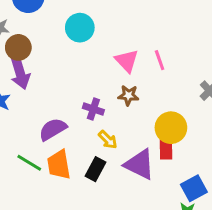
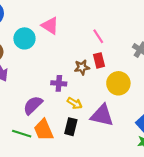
cyan circle: (80, 28) -> (24, 38), moved
pink triangle: (127, 61) -> (50, 26), moved
red rectangle: (166, 149) -> (99, 60), moved

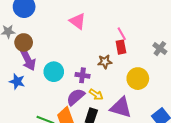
cyan circle: (24, 38) -> (54, 72), moved
red rectangle: (99, 60) -> (121, 47), moved
purple semicircle: (33, 105) -> (76, 97), moved

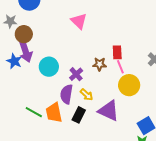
pink line: (122, 34) -> (120, 67), moved
purple cross: (82, 75) -> (76, 74), turned 32
blue star: (17, 81) -> (14, 61), moved
purple semicircle: (76, 97) -> (66, 94), turned -48

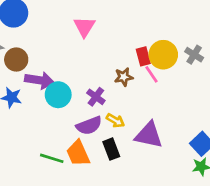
pink triangle: (79, 21) -> (84, 27), turned 30
purple arrow: (26, 52) -> (39, 80), moved, turned -50
yellow circle: (129, 85) -> (163, 55), moved
purple semicircle: (66, 94) -> (89, 126), turned -108
black rectangle: (79, 115) -> (111, 149), turned -35

